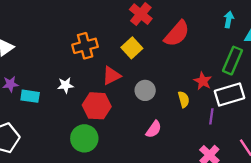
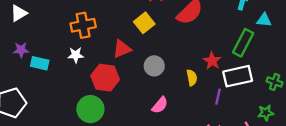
orange cross: (85, 46) -> (83, 25), moved

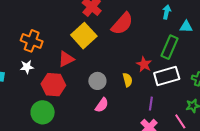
yellow square: (144, 23) -> (84, 36), size x1.4
orange cross: (83, 25) -> (32, 41), turned 35
gray circle: (154, 66) -> (97, 81), moved
purple line: (218, 97) -> (151, 104), moved

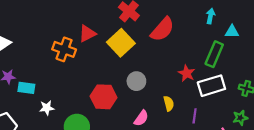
red triangle: (66, 59) -> (87, 33), moved
white star: (27, 67) -> (47, 108), moved
yellow semicircle: (128, 80) -> (169, 103), moved
gray circle: (97, 81) -> (136, 81), moved
red hexagon: (53, 85) -> (104, 97), moved

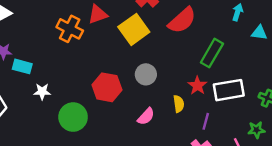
green rectangle: (214, 54) -> (212, 53), moved
red star: (187, 73) -> (197, 86), moved

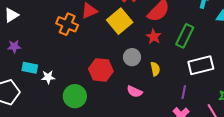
cyan rectangle: (22, 66) -> (30, 68), moved
red star: (197, 86) -> (154, 37), moved
yellow semicircle: (179, 104) -> (155, 69), moved
pink semicircle: (146, 116) -> (135, 92), turned 77

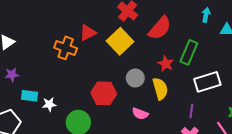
red star: (154, 37) -> (166, 64), moved
yellow semicircle: (155, 69) -> (160, 89), size x1.5

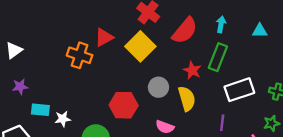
cyan arrow: (206, 15) -> (221, 24), moved

